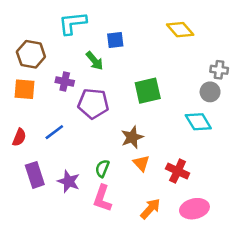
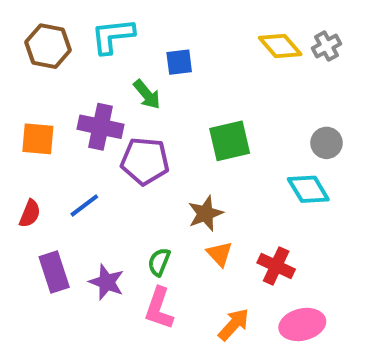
brown hexagon: (31, 54) -> (48, 46), moved
gray cross: (219, 70) -> (327, 46), moved, turned -36
purple cross: (65, 82) -> (100, 127), size x1.5

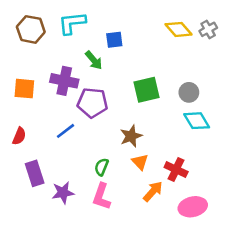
gray circle: (327, 143) -> (189, 92), moved
blue line: (84, 205) -> (66, 131), moved
purple star: (107, 282) -> (63, 193), moved, turned -30
orange arrow: (234, 324) -> (153, 191), moved

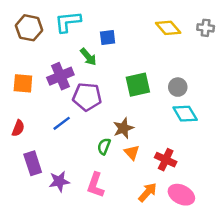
gray cross: (208, 29) -> (206, 28), moved, turned 35
purple cross: (64, 81) -> (60, 76), turned -35
green semicircle: (101, 167) -> (104, 146), moved
orange arrow: (153, 191) -> (148, 192), moved
pink ellipse: (193, 207) -> (181, 195), turned 40

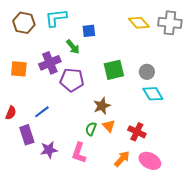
gray cross: (206, 28) -> (170, 23), size x1.6
blue line: (62, 123) -> (42, 112), moved
red semicircle: (18, 128) -> (11, 113), moved
green semicircle: (104, 146) -> (91, 129), moved

